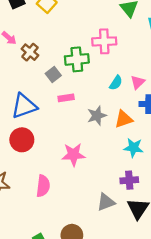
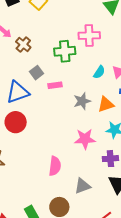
gray square: (53, 75) -> (37, 73), moved
pink star: (73, 155) -> (85, 139), moved
pink semicircle: (43, 186) -> (55, 166), moved
gray triangle: (106, 202) -> (82, 186), moved

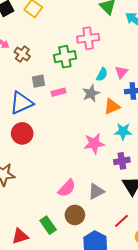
gray square: (37, 73) -> (39, 81), turned 32
gray star: (82, 101) -> (91, 93), moved
pink semicircle: (55, 166) -> (67, 188), moved, turned 42

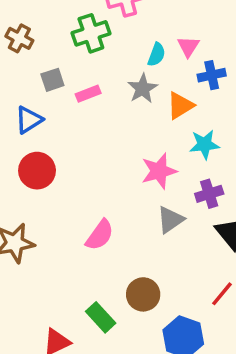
blue triangle: (21, 103) -> (29, 120), size x0.7
pink semicircle: (67, 188) -> (100, 235), moved
gray triangle: (96, 191) -> (170, 220), moved

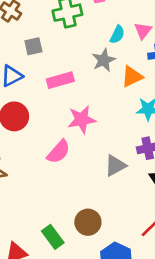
pink rectangle: (88, 94) -> (60, 80), moved, size x1.4
pink star: (159, 171) -> (82, 119), moved
pink semicircle: (100, 235) -> (59, 152), moved

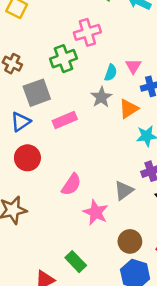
gray square: (33, 46) -> (37, 93), size x1.6
pink star: (82, 119) -> (96, 212), moved, turned -30
brown circle: (88, 222) -> (130, 241), moved

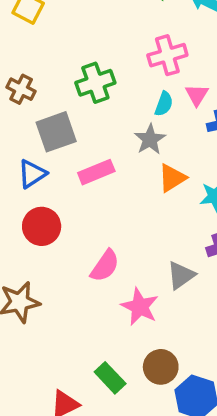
pink cross: (87, 32) -> (167, 55), moved
orange triangle: (129, 109) -> (172, 178), moved
brown circle: (130, 241) -> (161, 367), moved

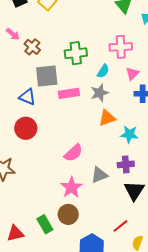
cyan semicircle: (164, 104) -> (103, 71), moved
pink rectangle: (96, 172) -> (69, 93), moved
blue triangle: (32, 174) -> (27, 97), turned 42
pink semicircle: (105, 266) -> (73, 153), moved
brown circle: (161, 367) -> (68, 214), moved

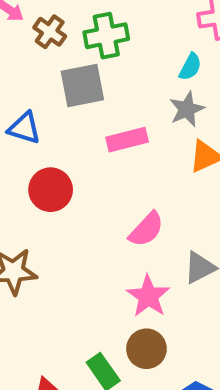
green cross: (76, 53) -> (106, 36), moved
pink rectangle: (69, 93) -> (127, 140), moved
blue triangle: (27, 97) -> (24, 128), moved

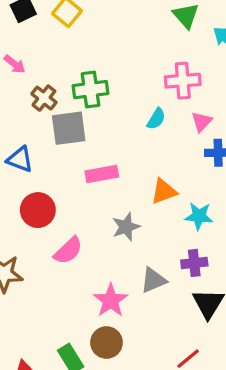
brown cross: (50, 32) -> (44, 98), moved
gray star: (187, 109) -> (126, 227), moved
pink semicircle: (146, 229) -> (68, 251), moved

